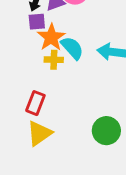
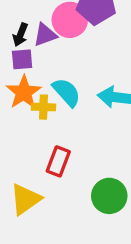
orange star: (51, 37) -> (24, 92), moved
red rectangle: (35, 103) -> (58, 161), moved

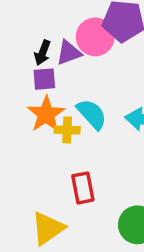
red rectangle: (58, 161) -> (83, 188), turned -32

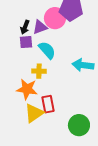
orange star: (46, 114) -> (27, 89), moved, turned -30
cyan semicircle: (92, 114) -> (47, 50), moved
yellow triangle: (48, 228) -> (34, 113), moved

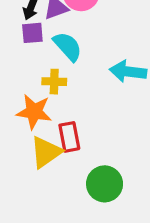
green circle: (79, 125) -> (105, 184), moved

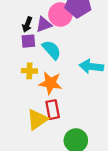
yellow cross: (54, 82) -> (29, 71), moved
orange star: (34, 112) -> (50, 83), moved

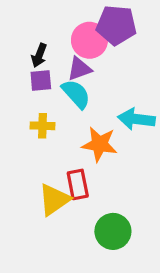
purple triangle: (44, 24) -> (79, 69), moved
orange star: (50, 83) -> (100, 144), moved

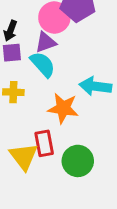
yellow triangle: (54, 200) -> (24, 157), turned -32
green circle: (113, 231) -> (78, 161), moved

